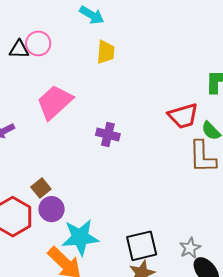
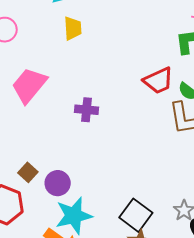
purple circle: (52, 209) -> (58, 183), moved
black square: (142, 246) -> (136, 215), turned -32

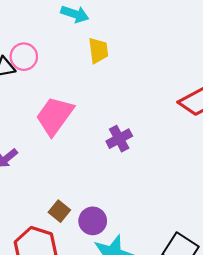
purple cross: (87, 110) -> (119, 139), turned -30

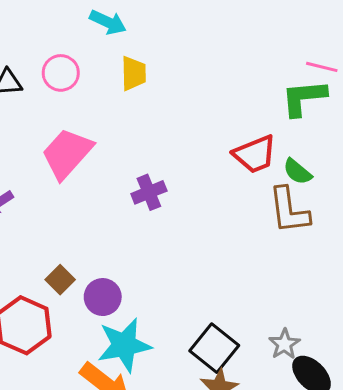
pink circle: (24, 57) -> (61, 73), moved

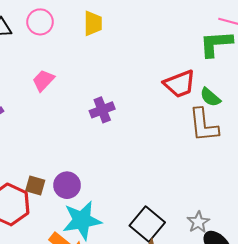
pink trapezoid: (67, 153) -> (43, 80), size x0.6
brown square: (60, 280) -> (35, 186), moved, turned -30

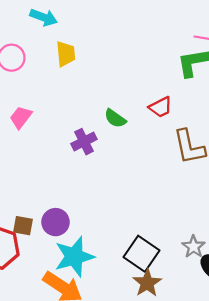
red trapezoid: (180, 84) -> (161, 107), size x0.7
green semicircle: (210, 97) -> (115, 118), moved

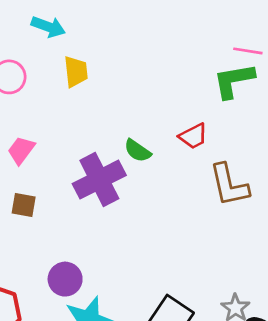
purple cross: (84, 142) -> (99, 179), size x1.6
brown square: (23, 226) -> (24, 205), moved

